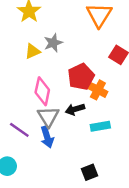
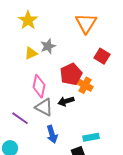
gray triangle: (48, 117) -> (44, 107), turned -30
cyan rectangle: (100, 126) -> (91, 137), moved
blue arrow: (47, 137) -> (52, 134), moved

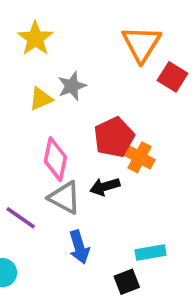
red square: (102, 56) -> (173, 77), moved

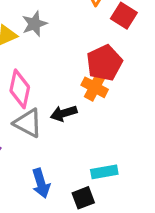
red pentagon: (114, 137) -> (104, 63), moved
blue arrow: (79, 247) -> (41, 183), moved

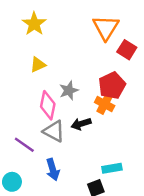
gray star: (34, 24) -> (69, 90), moved
blue arrow: (41, 183) -> (53, 169), moved

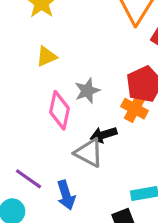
gray triangle: (54, 131) -> (89, 153), moved
purple line: (24, 145) -> (28, 179), moved

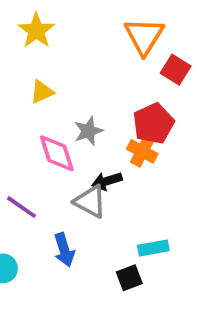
pink diamond: (59, 110) -> (57, 153), turned -30
purple line: (28, 179) -> (21, 207), moved

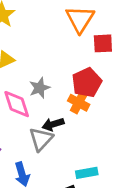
red square: (176, 70) -> (103, 43), turned -35
gray triangle: (90, 202) -> (41, 139), turned 45

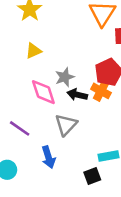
black arrow: (53, 124) -> (77, 95), moved, turned 30

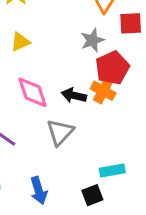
gray star: (65, 77) -> (92, 40), moved
blue arrow: (48, 157) -> (39, 190), moved

